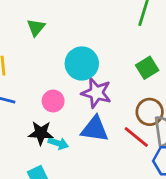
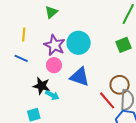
green square: (147, 68) -> (124, 45), moved
purple star: (96, 93) -> (54, 45), moved
blue triangle: (95, 129) -> (80, 77), moved

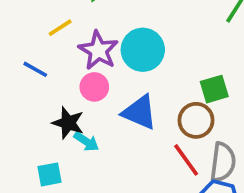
yellow line: (24, 34) -> (60, 28), moved, turned 48
green square: (124, 45) -> (214, 89), moved
brown circle: (120, 85) -> (196, 120), moved

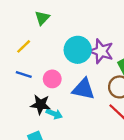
purple star: (98, 50) -> (101, 51), moved
blue line: (35, 69) -> (24, 74), moved

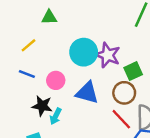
green triangle: (42, 18) -> (49, 17), turned 42
cyan arrow: (54, 114) -> (56, 116), turned 91

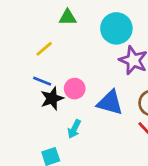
cyan circle: (84, 52) -> (116, 28), moved
black star: (42, 106) -> (52, 98), moved, turned -30

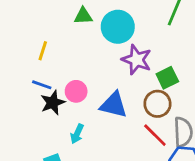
green triangle: (68, 17) -> (83, 16), moved
yellow line: (44, 49) -> (43, 51), turned -30

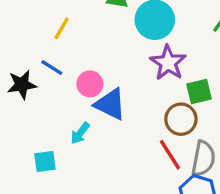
black star: (53, 103) -> (22, 85), moved
blue triangle: (114, 105) -> (110, 104), moved

